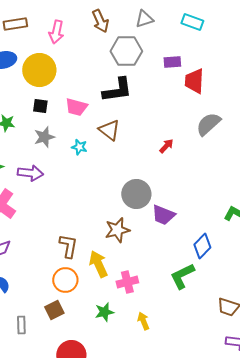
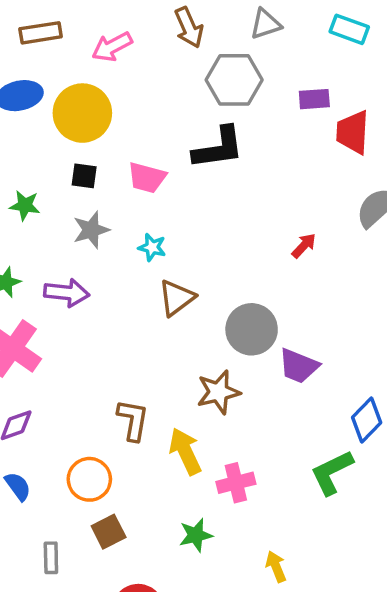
pink arrow: (56, 32) -> (112, 47), turned 50
brown triangle: (109, 130) -> (177, 298), moved, turned 45
orange circle: (65, 280) -> (89, 479), moved
yellow arrow: (143, 321) -> (276, 567), moved

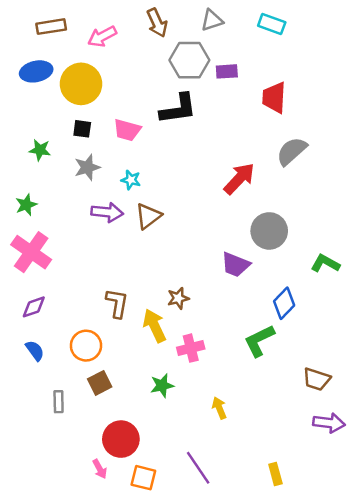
purple rectangle: (314, 99) -> (227, 71), moved
red arrow: (304, 246) -> (239, 179), size x1.8
purple arrow: (67, 293) -> (107, 212), moved
gray circle: (252, 329) -> (269, 231), moved
brown star: (218, 392) -> (178, 298), moved, size x0.7

